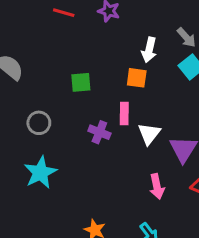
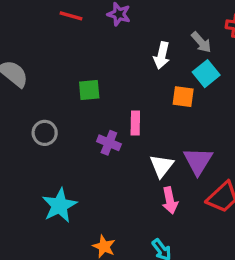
orange square: (137, 78) -> (183, 97), moved
white triangle: (149, 134) -> (162, 166), moved
cyan star: (40, 173) -> (59, 205), moved

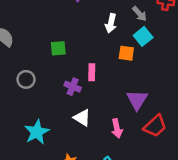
white triangle: (162, 166) -> (82, 118), moved, turned -36

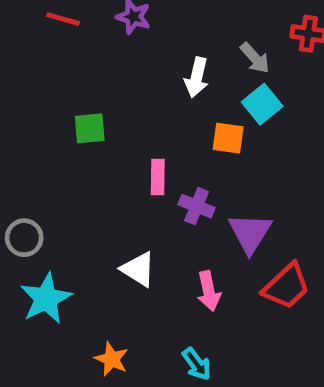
gray circle: (26, 79) -> (24, 238), moved
purple cross: (73, 87) -> (197, 206), moved

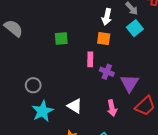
orange square: (228, 138) -> (104, 39), moved
white triangle: (138, 269) -> (75, 106), moved

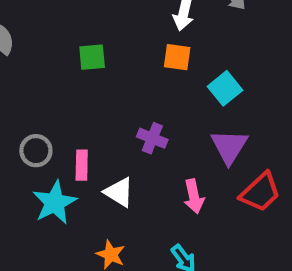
cyan square: (135, 28) -> (225, 88), moved
pink rectangle: (90, 59) -> (82, 165), moved
purple cross: (107, 72) -> (152, 138), moved

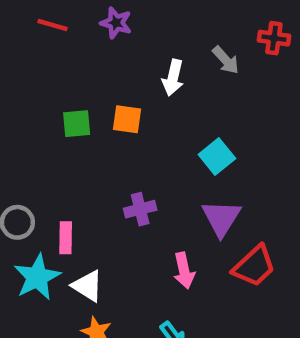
orange square: (177, 57) -> (127, 119), moved
purple cross: (152, 138) -> (140, 209), turned -36
white triangle: (119, 192) -> (88, 286), moved

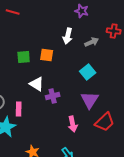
purple star: (116, 23) -> (82, 11), moved
red cross: (274, 38) -> (114, 31), moved
gray arrow: (226, 60) -> (92, 42), moved, turned -72
white triangle: (88, 286) -> (37, 84), moved

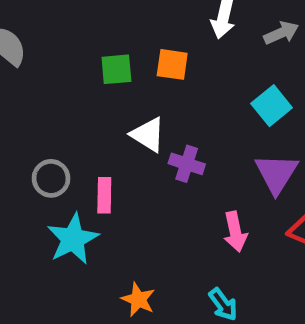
purple cross: (53, 96) -> (187, 164), turned 32

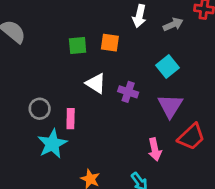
purple cross: (187, 164) -> (128, 92), moved
pink arrow: (235, 232) -> (155, 149), moved

